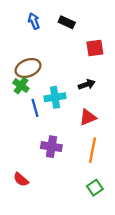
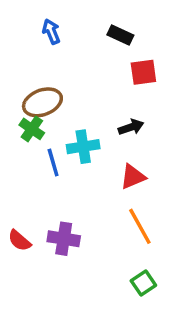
black rectangle: (67, 22) -> (120, 35), moved
purple cross: (51, 147) -> (64, 239), moved
orange line: (93, 150) -> (140, 226), turned -40
red semicircle: (21, 179) -> (19, 240), moved

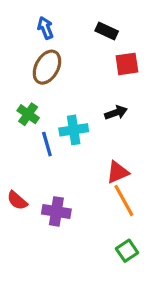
brown ellipse: (42, 102) -> (47, 67), moved, turned -40
red triangle: (133, 177) -> (118, 172), moved
red semicircle: (19, 240) -> (17, 200), moved

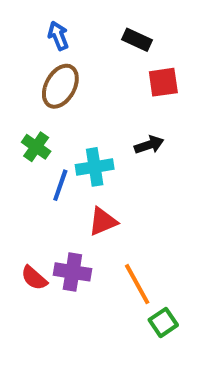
blue line: (47, 144) -> (60, 185), turned 35
red triangle: (118, 172) -> (103, 221), moved
red semicircle: (17, 200) -> (34, 278), moved
orange line: (124, 200) -> (137, 284), moved

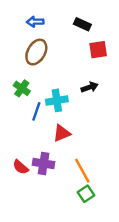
blue arrow: (58, 36) -> (35, 22), turned -70
green square: (163, 322) -> (86, 194), moved

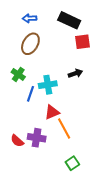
black rectangle: (82, 24) -> (69, 20), size x1.5
orange line: (82, 171) -> (64, 129), moved

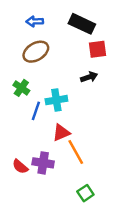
brown ellipse: (30, 44) -> (36, 52), turned 30
black arrow: (75, 73) -> (89, 77), moved

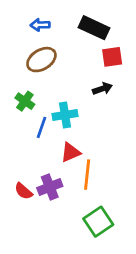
orange line: (76, 152) -> (87, 175), turned 35
purple cross: (43, 163) -> (50, 187), turned -30
green square: (85, 193) -> (98, 222), size x1.5

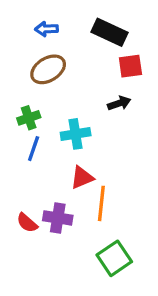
green cross: (25, 101) -> (29, 118), turned 36
blue line: (41, 127) -> (34, 149), moved
purple cross: (50, 187) -> (58, 218), turned 30

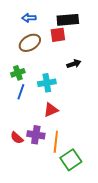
black rectangle: (109, 32) -> (68, 20), turned -30
red square: (130, 66) -> (58, 35), moved
orange line: (101, 203) -> (56, 142), moved

